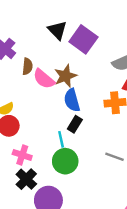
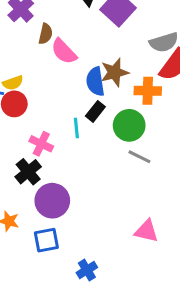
brown star: (65, 76) -> (115, 72), moved
pink cross: (22, 155) -> (41, 144), moved
green circle: (65, 161) -> (129, 125), moved

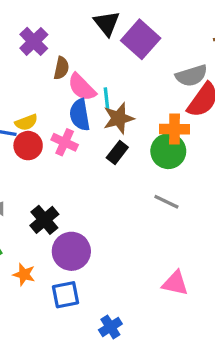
brown star: (115, 72) -> (119, 118), moved
blue semicircle: (95, 82) -> (80, 115), moved
green circle: (129, 125) -> (168, 151), moved
cyan line: (76, 128) -> (106, 99), moved
pink cross: (41, 144) -> (65, 142), moved

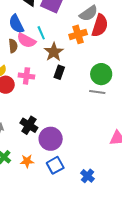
brown semicircle: (61, 68) -> (13, 46), moved
cyan line: (106, 99) -> (41, 33), moved
blue semicircle: (80, 115) -> (16, 24), moved
orange cross: (175, 129) -> (78, 34), moved
green circle: (168, 151) -> (101, 74), moved

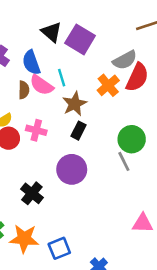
orange cross: (78, 34) -> (108, 85), turned -30
gray line: (97, 92) -> (124, 161), turned 49
purple circle: (51, 139) -> (72, 169), moved
orange star: (27, 161) -> (24, 239), size x1.6

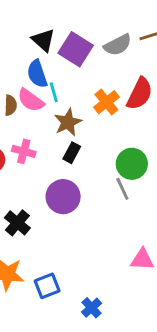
gray semicircle: (125, 60) -> (118, 45), moved
blue semicircle: (31, 63) -> (37, 74), moved

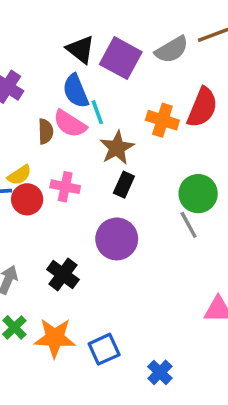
orange cross: (106, 102) -> (162, 120), turned -30

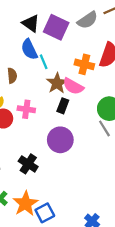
pink semicircle: (70, 124) -> (73, 86), moved
orange star: (55, 338) -> (25, 204), turned -30
blue square: (104, 349) -> (45, 213), moved

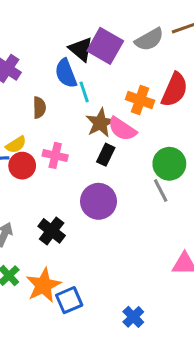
black triangle: (31, 23) -> (81, 49), moved

